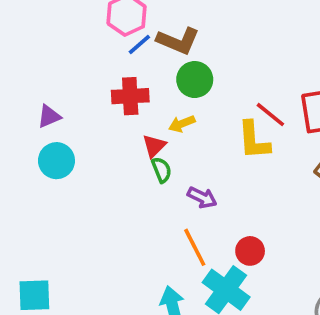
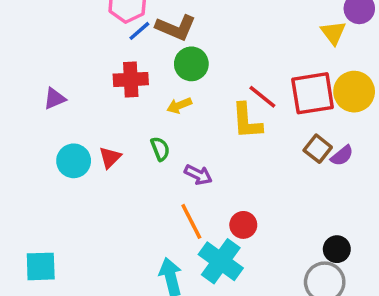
red triangle: (154, 146) -> (110, 157), moved
cyan circle: (56, 161) -> (74, 161), moved

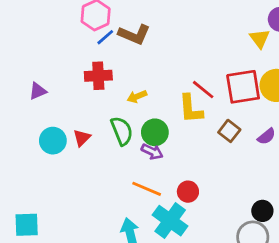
green circle: (191, 64) -> (155, 132), moved
green semicircle: (160, 149) -> (122, 131), size x1.5
brown square: (318, 149) -> (229, 131), moved
orange line: (191, 221) -> (147, 189), turned -40

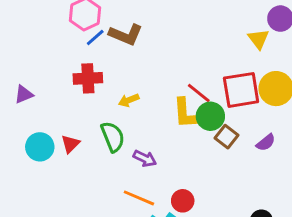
green circle: (155, 132) -> (210, 116), moved

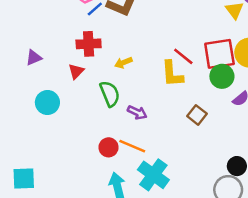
green circle: (210, 116) -> (222, 76), moved
brown square: (226, 137) -> (197, 115), moved
red triangle: (70, 144) -> (76, 71), moved
red circle: (183, 201) -> (109, 147), moved

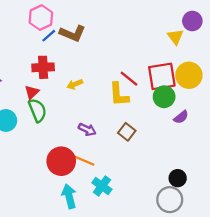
green semicircle: (110, 94) -> (37, 110), moved
brown square: (197, 115) -> (127, 132), moved
red circle: (109, 147) -> (61, 161), size x1.6
cyan cross: (153, 175) -> (102, 186), size x0.7

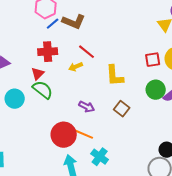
red square: (162, 76) -> (153, 60), size x0.6
red line: (129, 79) -> (87, 52), moved
green circle: (164, 97) -> (156, 90), moved
green semicircle: (37, 110) -> (43, 90), turned -30

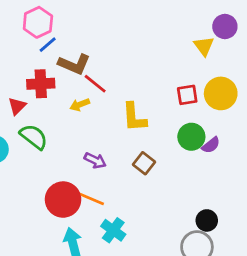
brown L-shape: (74, 22) -> (74, 64), moved
red triangle: (38, 74) -> (17, 106), moved

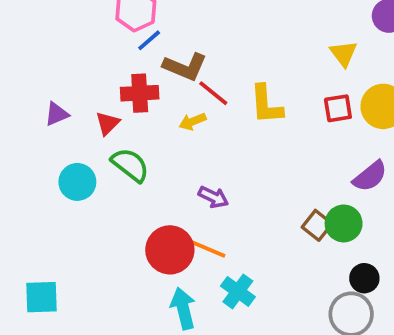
yellow triangle: (204, 46) -> (344, 54), moved
yellow L-shape: (134, 117) -> (266, 105), moved
green circle: (191, 137) -> (344, 223), moved
purple semicircle: (211, 145) -> (370, 176), size x1.4
brown square: (144, 163) -> (317, 225), moved

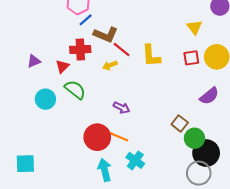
green circle: (344, 223) -> (194, 138), moved
black circle: (364, 278) -> (206, 153), size x1.6

